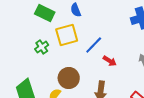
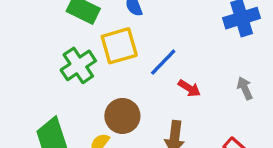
green cross: (42, 47) -> (78, 65), size x1.5

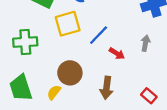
green cross: (78, 65) -> (25, 42), moved, turned 30
gray arrow: (245, 88) -> (145, 43), moved, turned 35

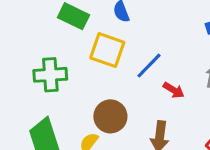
yellow square: (68, 24) -> (107, 50), turned 35

